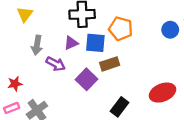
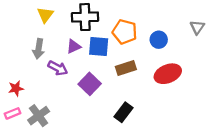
yellow triangle: (25, 14) -> (45, 15), moved
blue circle: (170, 30) -> (159, 40), moved
brown rectangle: (110, 64) -> (126, 68), moved
red ellipse: (163, 93) -> (168, 74), moved

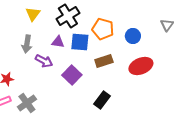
black cross: (85, 17) -> (68, 16), turned -30
purple triangle: (74, 47) -> (58, 42), turned 32

